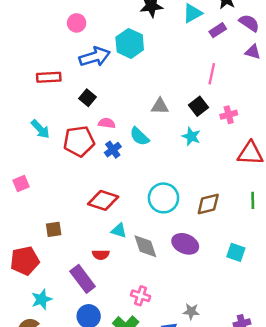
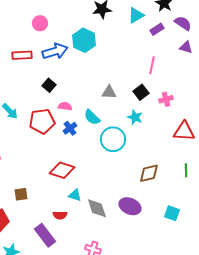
red rectangle: (49, 77) -> (22, 55), moved
cyan circle: (163, 198) -> (113, 139), moved

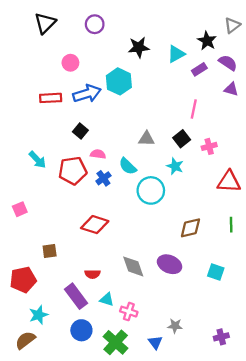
cyan triangle: (75, 195) -> (107, 299), moved

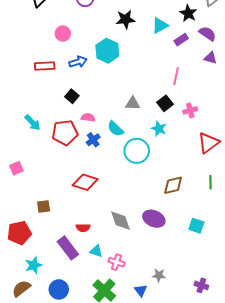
blue arrow: (87, 94) -> (78, 62), size x0.7
red triangle: (229, 182) -> (208, 143), turned -40
blue circle: (81, 330) -> (59, 289), moved
purple cross: (221, 337) -> (201, 285), turned 32

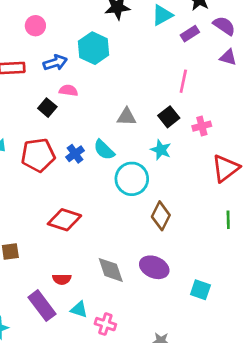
pink semicircle: (88, 118) -> (68, 90), moved
blue cross: (93, 140) -> (75, 154), moved
brown diamond: (173, 185) -> (161, 216), moved, turned -50
cyan square: (196, 226) -> (200, 290), moved

